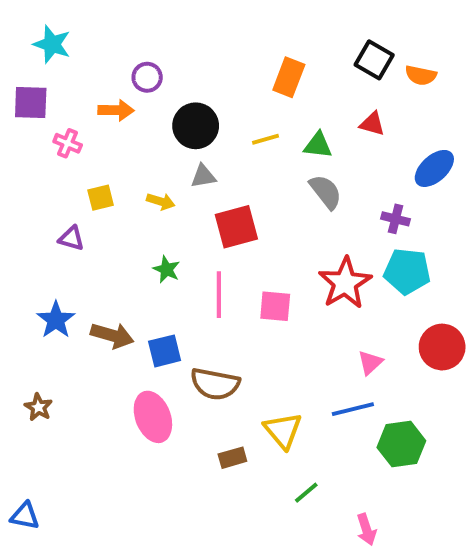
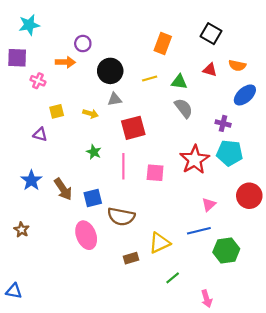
cyan star: (52, 44) -> (29, 25), turned -30
orange semicircle: (421, 75) -> (237, 65), moved
brown arrow: (112, 335) -> (63, 189), turned 40
yellow triangle: (283, 430) -> (159, 243), turned 45

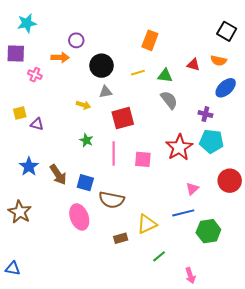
black square: (211, 34) -> (227, 31), moved
yellow square: (57, 111) -> (20, 113), moved
blue square: (93, 198) -> (85, 183), turned 30
brown star: (22, 230) -> (20, 212), size x1.6

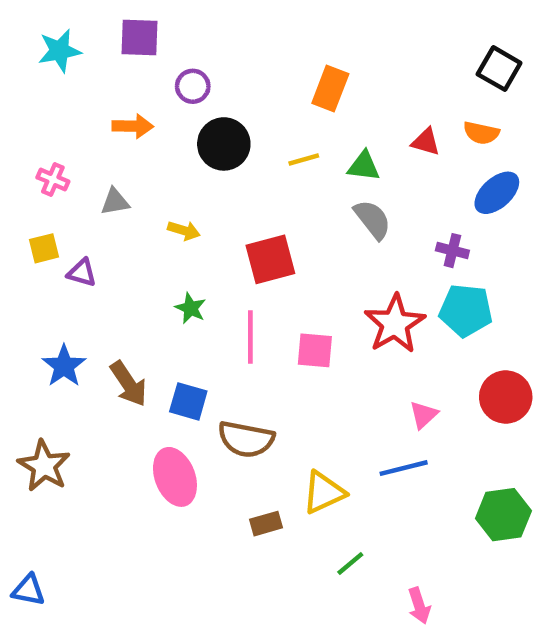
purple circle: (76, 40) -> (193, 86), moved
purple square: (16, 53) -> (139, 37), moved
pink cross: (35, 75) -> (53, 179), moved
gray triangle: (106, 92) -> (115, 202), moved
green hexagon: (208, 231) -> (503, 515), moved

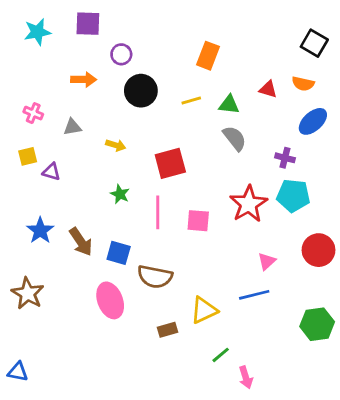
pink arrow: (419, 606) -> (246, 377), moved

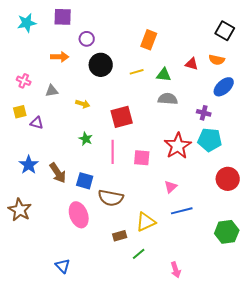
gray semicircle: (235, 138) -> (168, 99), turned -48
pink triangle: (267, 261) -> (171, 187), moved
green line: (221, 355) -> (139, 254), moved
blue triangle: (18, 372) -> (63, 266), moved, turned 35

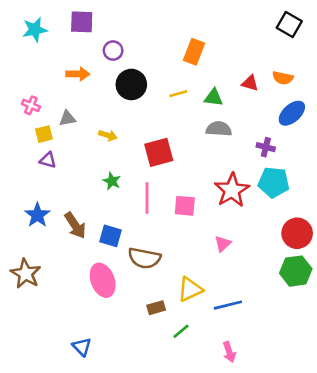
black square: (225, 31) -> (289, 24), moved
yellow square: (20, 112) -> (44, 134), moved
blue line: (182, 211) -> (228, 305), moved
green hexagon: (227, 232) -> (296, 271), moved

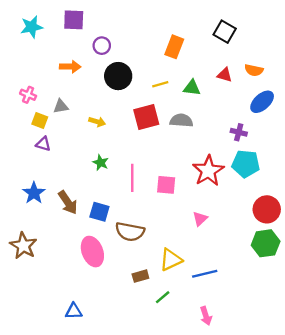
black square: (289, 24) -> (225, 32), moved
gray semicircle: (219, 129) -> (181, 120), moved
yellow square: (44, 134) -> (40, 120), turned 35
red square: (159, 152) -> (146, 117), moved
blue triangle: (82, 347) -> (74, 311), turned -48

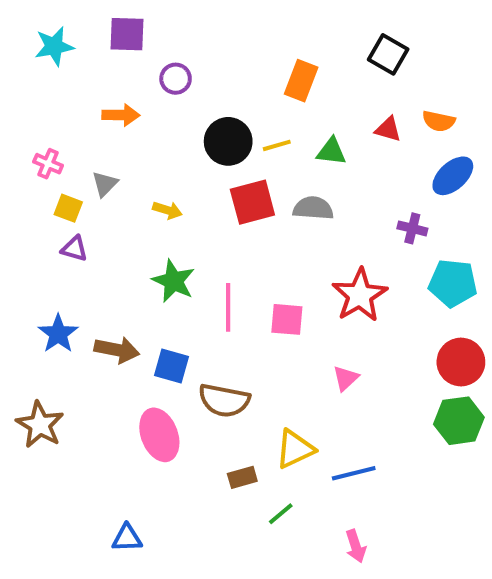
black circle: (118, 76) -> (228, 141), moved
gray triangle: (61, 106) -> (105, 184), turned -35
green star: (101, 163) -> (174, 281), size x1.5
cyan pentagon: (246, 164) -> (453, 283), moved
brown arrow: (68, 202) -> (117, 350), turned -45

